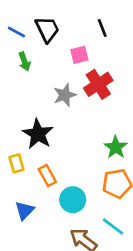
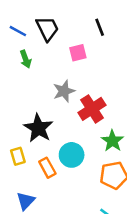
red cross: (98, 84) -> (92, 109), moved
cyan circle: (73, 200) -> (72, 155), moved

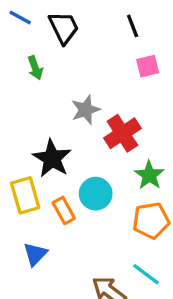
blue line: (18, 31) -> (20, 18), moved
pink square: (78, 53) -> (148, 66), moved
yellow rectangle: (18, 156) -> (25, 195), size x1.5

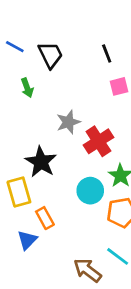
cyan circle: (96, 194) -> (90, 191), moved
orange rectangle: (64, 210) -> (45, 218), moved

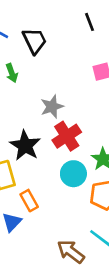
black line: (107, 53) -> (90, 22), moved
red cross: (98, 141) -> (67, 136), moved

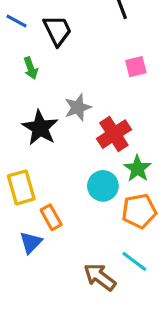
red cross: (67, 136) -> (114, 134), moved
black star: (25, 146) -> (40, 128), moved

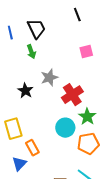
blue line: (17, 21) -> (10, 33), moved, turned 48
green arrow: (31, 68) -> (31, 52), moved
black star: (40, 128) -> (25, 91), size x0.7

